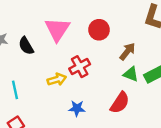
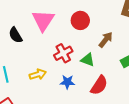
green triangle: (131, 74) -> (88, 60), moved
yellow arrow: (57, 79) -> (38, 74), moved
blue star: (77, 108) -> (67, 82), moved

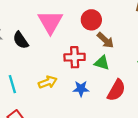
brown arrow: (106, 40) -> (105, 40), moved, turned 98
red cross: (63, 53) -> (75, 57), turned 30

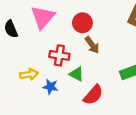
green triangle: (102, 63) -> (76, 74), moved
blue star: (81, 89) -> (50, 87), moved

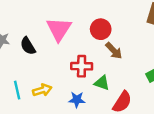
yellow arrow: (29, 74) -> (42, 90), moved

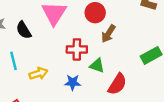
brown arrow: (114, 51) -> (108, 34), turned 78
cyan line: (17, 90) -> (13, 61), moved

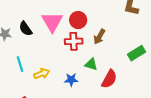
red circle: (95, 13) -> (78, 20), moved
black semicircle: (24, 30) -> (26, 29), moved
red cross: (77, 49) -> (74, 41), moved

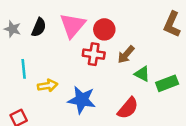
black semicircle: (26, 29) -> (39, 27), turned -133
green triangle: (91, 64) -> (142, 74), moved
blue star: (71, 80) -> (82, 100), size x1.6

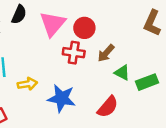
black semicircle: (39, 27) -> (19, 14), moved

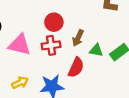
pink triangle: (53, 24) -> (20, 45), moved, turned -40
red semicircle: (108, 107) -> (76, 67), moved

